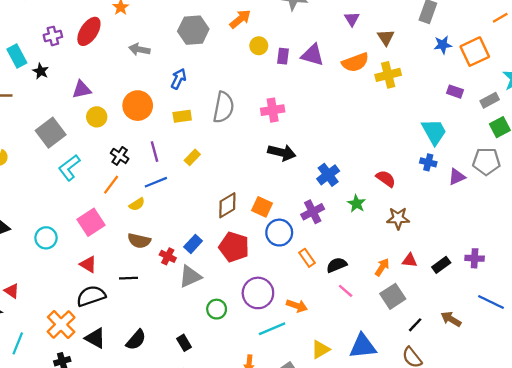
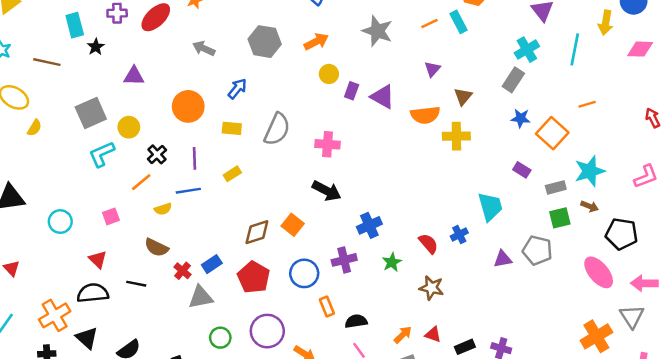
orange square: (475, 52) -> (552, 133), turned -36
yellow circle: (97, 117) -> (129, 127), moved
blue cross: (428, 162) -> (459, 234), moved, turned 35
orange square: (262, 207) -> (293, 225), moved
pink square: (91, 222) -> (111, 216), size x0.6

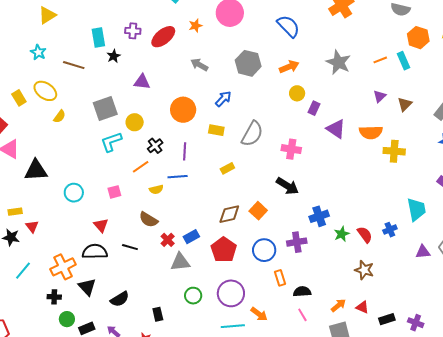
brown triangle: (463, 96) -> (405, 104), moved
purple triangle: (383, 97) -> (336, 129), moved
yellow rectangle: (232, 174) -> (227, 168), moved
green star: (392, 262) -> (342, 234), moved

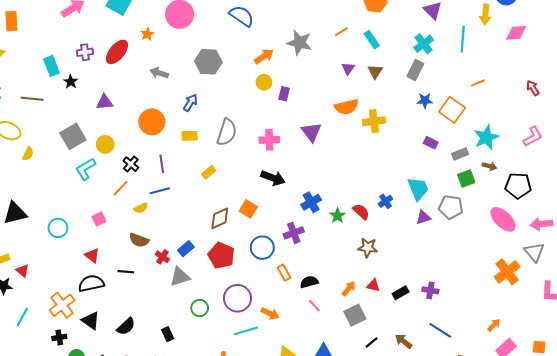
cyan rectangle: (403, 61) -> (372, 40), moved
orange arrow: (289, 67) -> (264, 56), moved
purple triangle: (336, 129) -> (311, 132), moved, turned 30
cyan trapezoid: (416, 209) -> (418, 189), moved

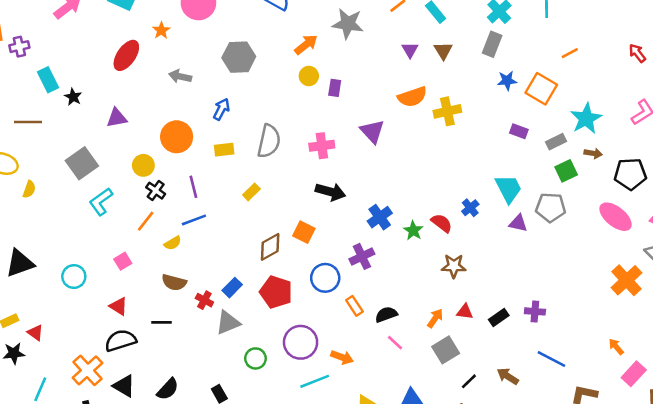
purple cross: (85, 52) -> (19, 47), moved
yellow circle: (105, 144) -> (143, 165), moved
purple triangle: (423, 217) -> (518, 223), turned 35
orange arrow: (494, 325) -> (616, 347), turned -80

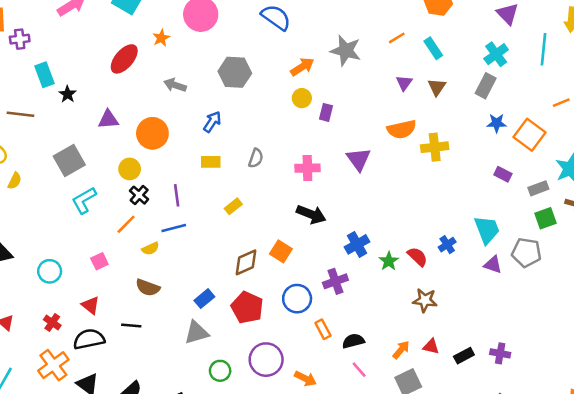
orange circle: (177, 137) -> (152, 133), moved
gray semicircle: (269, 141) -> (256, 158), size x0.6
red cross: (204, 300) -> (52, 323), moved

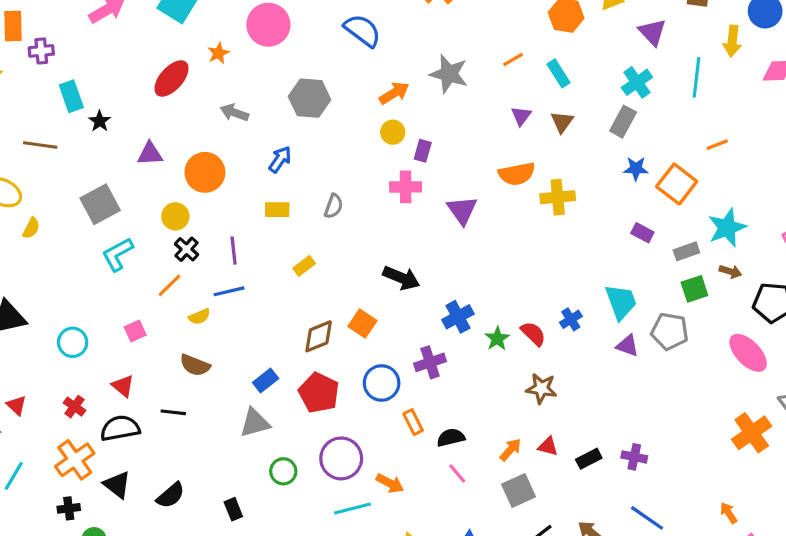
pink cross: (307, 168) -> (406, 187), moved

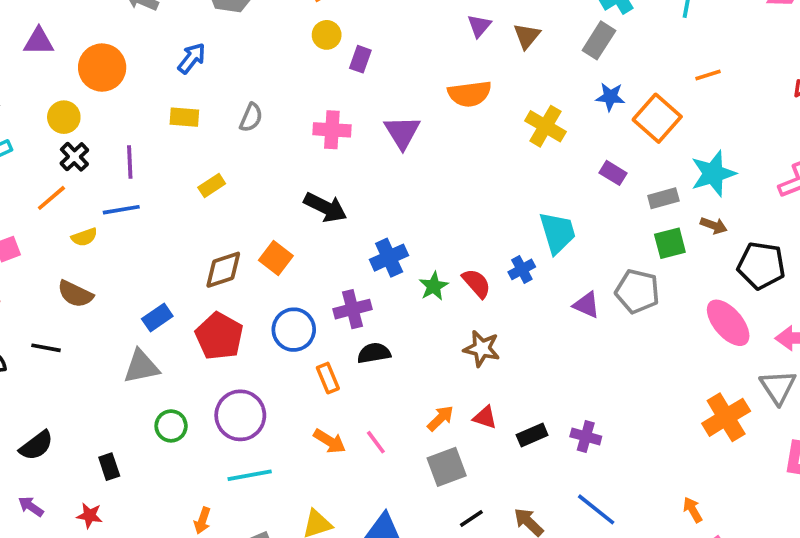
pink cross: (406, 187) -> (332, 130), moved
yellow cross: (558, 197) -> (545, 126), moved, turned 32
cyan trapezoid: (621, 302) -> (557, 233), moved
black semicircle: (451, 437) -> (374, 353), moved
orange arrow: (390, 483) -> (330, 441), moved

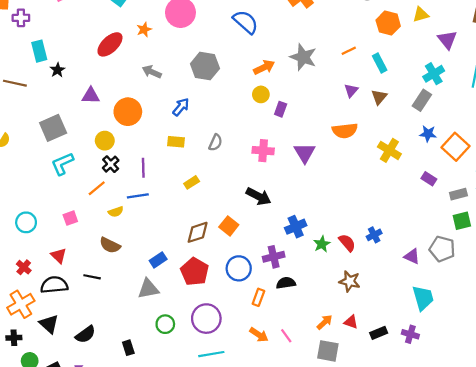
cyan trapezoid: (557, 233) -> (423, 298), moved
orange rectangle: (328, 378) -> (258, 297), turned 42
gray square: (447, 467) -> (328, 351), turned 30

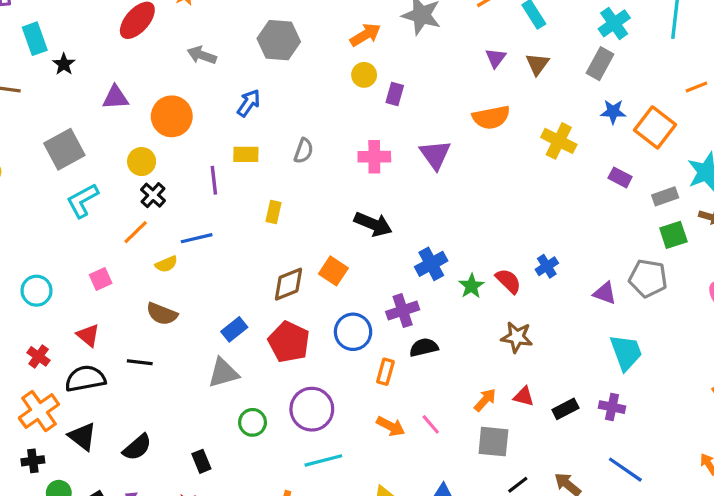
purple line: (143, 168) -> (214, 180), moved
yellow rectangle: (192, 182) -> (274, 212), turned -40

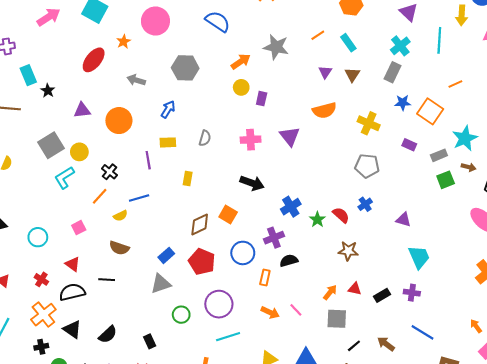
yellow circle: (142, 162) -> (79, 152), moved
gray pentagon: (648, 278) -> (367, 166), moved

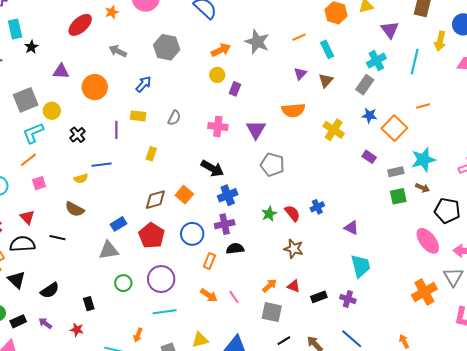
gray pentagon: (367, 166) -> (272, 165), moved
orange line: (100, 196) -> (28, 160), moved
blue cross: (291, 207) -> (228, 195), moved

